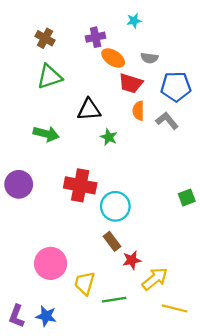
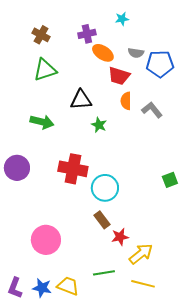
blue pentagon: (176, 87) -> (160, 64), moved
yellow trapezoid: (85, 283) -> (68, 286), moved, turned 95
yellow line: (175, 308) -> (143, 284), moved

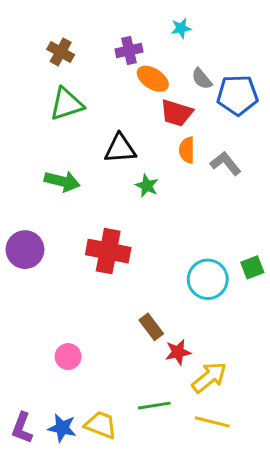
gray semicircle: (136, 53) -> (202, 79), turned 42
cyan circle: (105, 188) -> (208, 279), moved
pink circle: (46, 240) -> (68, 357), size x0.6

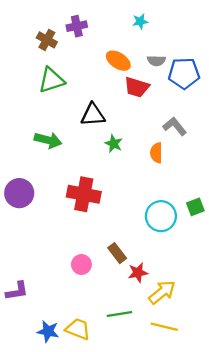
purple cross: (129, 51) -> (77, 26), moved
gray semicircle: (202, 79) -> (156, 61), turned -48
orange semicircle: (187, 150) -> (156, 153), moved
pink circle: (68, 357) -> (81, 265), moved
purple L-shape: (22, 428) -> (17, 291), moved, turned -120

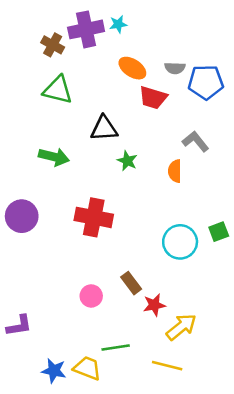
cyan star: (140, 21) -> (118, 24), moved
purple cross: (77, 26) -> (86, 29), size x1.5
green triangle: (51, 80) -> (58, 90), turned 32
green line: (119, 314) -> (116, 347), moved
yellow line: (164, 327) -> (167, 366), moved

